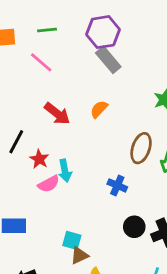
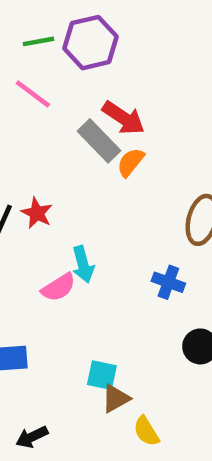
purple hexagon: (103, 32) -> (91, 43), moved
gray rectangle: (108, 60) -> (99, 141), moved
red arrow: (57, 114) -> (123, 118), moved
red star: (39, 159) -> (37, 213), moved

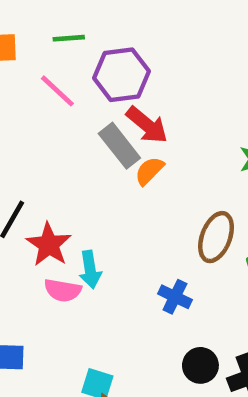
purple hexagon: (91, 43) -> (122, 75), moved
red star: (37, 213) -> (49, 245), moved, size x1.4
pink semicircle: (58, 287) -> (63, 290), turned 36

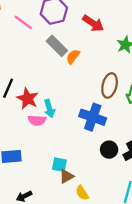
red arrow: (147, 125) -> (93, 23), moved
blue cross: (175, 297) -> (93, 117), size x1.6

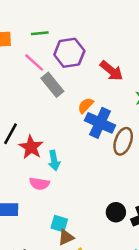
gray rectangle: (57, 46) -> (52, 85), moved
blue cross: (93, 117) -> (100, 123), moved
pink semicircle: (37, 120) -> (39, 184), moved

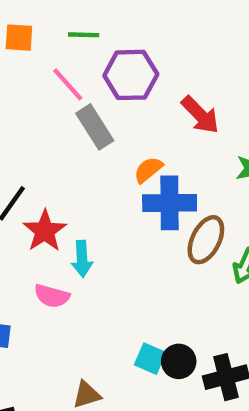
blue cross: (100, 123) -> (170, 203), turned -32
cyan square: (59, 224) -> (150, 359), moved

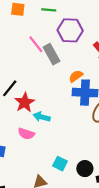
pink line: (68, 84) -> (36, 44), moved
cyan arrow: (82, 259) -> (42, 117), turned 105
cyan square: (150, 359) -> (60, 164), moved

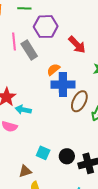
pink line: (36, 44) -> (14, 41), turned 36

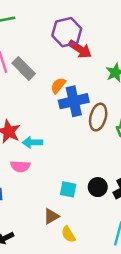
purple hexagon: (46, 27) -> (67, 32), moved

